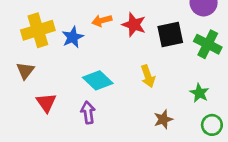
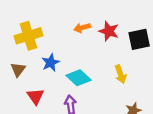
blue star: (73, 37) -> (51, 63), moved

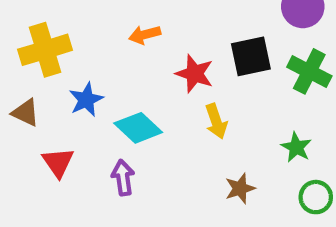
red star: (109, 31) -> (194, 74), moved
brown triangle: (18, 70) -> (26, 113), turned -42

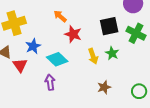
orange arrow: (145, 35) -> (60, 16), turned 56
red star: (194, 74) -> (73, 34), moved
green star: (296, 147) -> (112, 53), moved
red triangle: (58, 162) -> (20, 65), moved

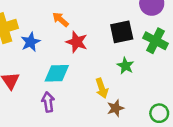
blue star: (33, 46) -> (30, 42), moved
yellow arrow: (93, 56) -> (102, 88), moved
cyan diamond: (57, 59) -> (57, 73), turned -45

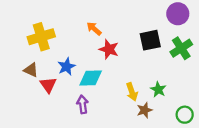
green cross: (155, 41) -> (181, 48), turned 30
blue star: (30, 42) -> (67, 67), moved
green star: (125, 66) -> (158, 89), moved

